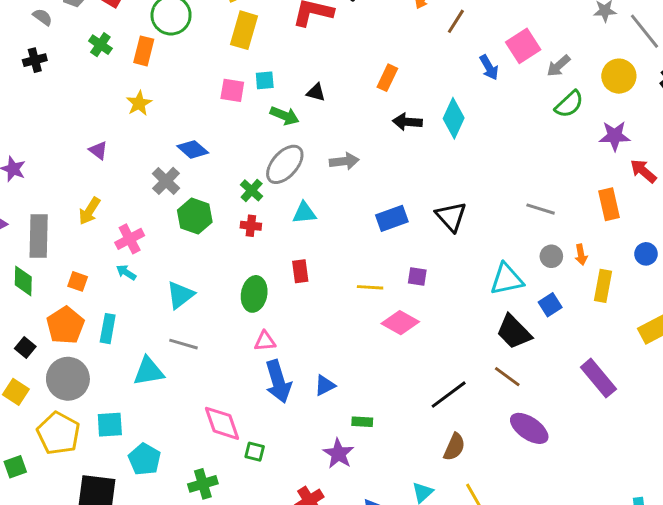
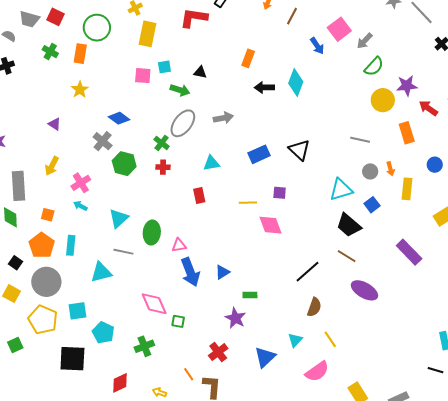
yellow circle: (619, 76) -> (383, 100), moved
cyan triangle: (304, 213) -> (211, 163), moved
green ellipse: (254, 294) -> (152, 233), moved
pink diamond: (400, 323) -> (270, 225), turned 45

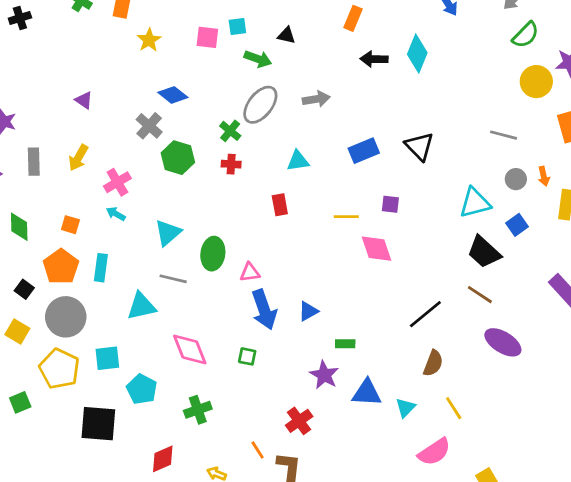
yellow star: (80, 90) -> (149, 40), moved
gray rectangle: (18, 186) -> (34, 162), moved, size x0.7
pink diamond: (154, 304) -> (190, 350), moved
green square: (178, 321) -> (247, 356), moved
blue triangle: (265, 357) -> (367, 393), moved, turned 45

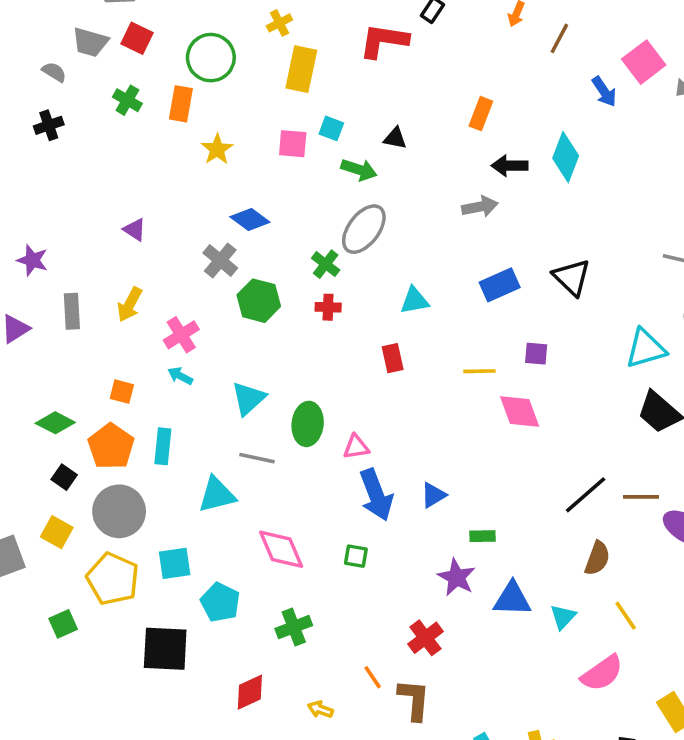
cyan square: (237, 27) -> (331, 128), turned 30
gray arrow: (316, 99) -> (480, 207), moved
green diamond: (19, 227) -> (55, 423), moved, turned -60
brown line: (480, 295) -> (641, 497), moved, turned -32

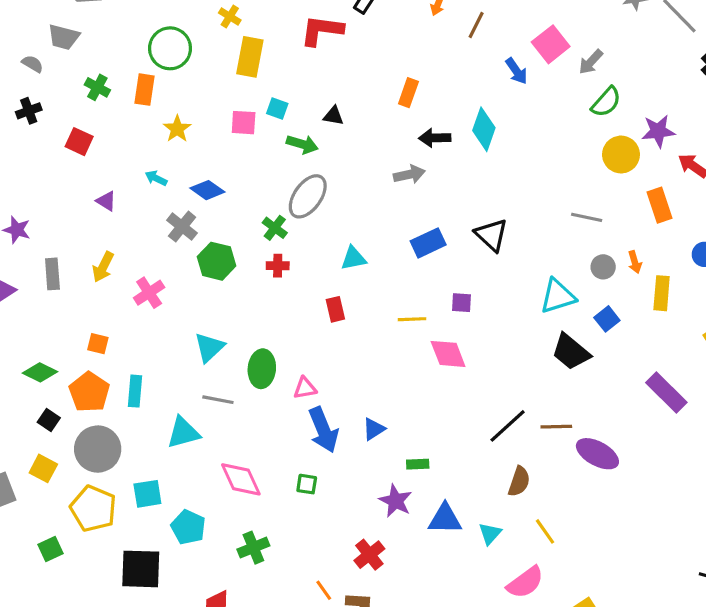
yellow cross: (279, 23) -> (230, 17), turned -30
red square: (137, 38) -> (79, 142), moved
cyan arrow: (180, 376) -> (156, 178), moved

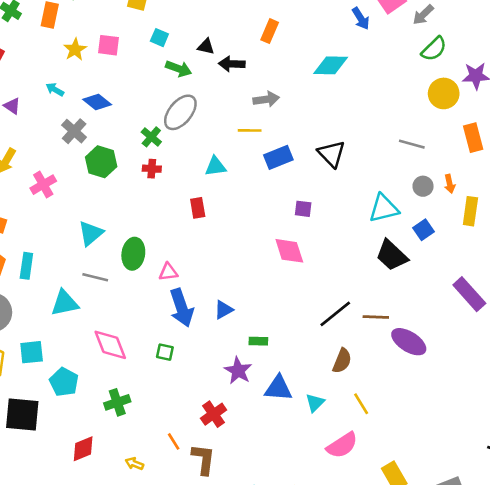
pink square: (244, 123) -> (109, 45), moved
cyan diamond: (484, 129) -> (331, 65), turned 68
black arrow: (435, 138) -> (232, 64), moved
yellow line: (412, 319) -> (250, 130), moved

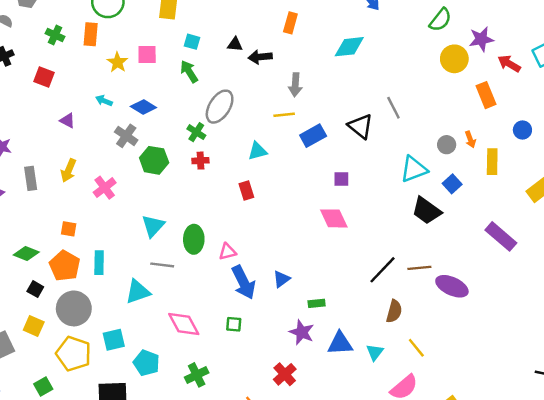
green arrow: (179, 69) -> (189, 72), moved, turned -135
gray arrow: (266, 99) -> (295, 85), turned 110
gray line: (412, 144) -> (393, 108), moved, turned 55

